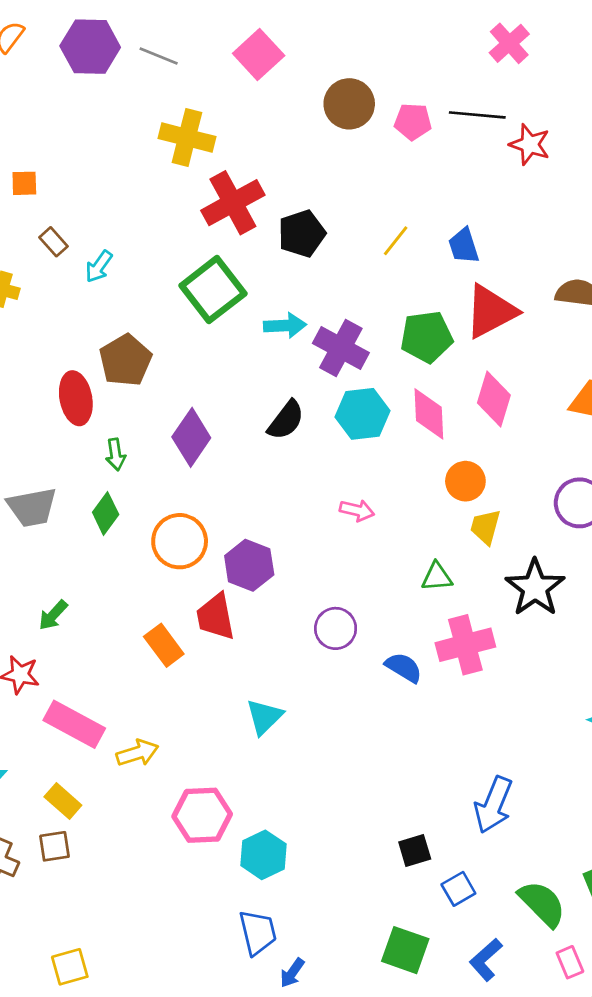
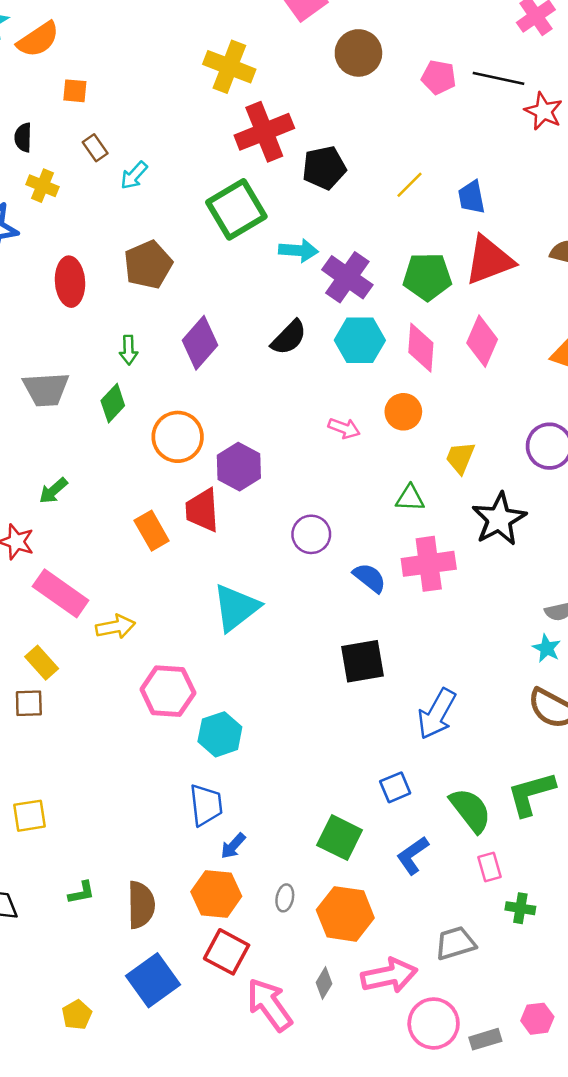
brown circle: (349, 104) -> (358, 53), moved
red ellipse: (76, 398) -> (70, 282), moved
orange circle: (465, 481) -> (403, 412), moved
cyan triangle: (264, 717) -> (236, 608), size x1.4
black square: (415, 851) -> (363, 661), moved, size x1.5

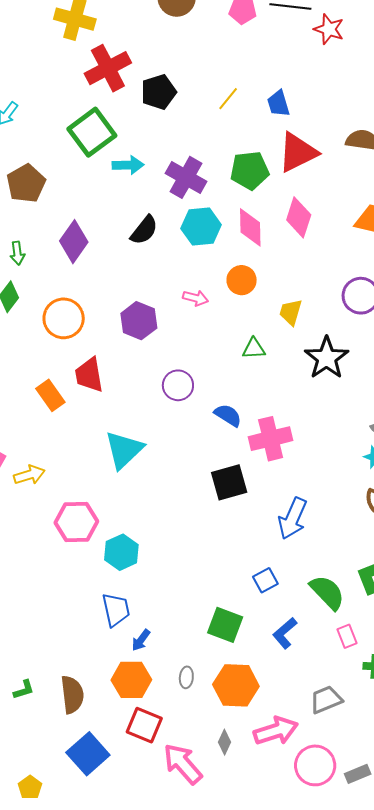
cyan arrow: (298, 250) -> (128, 165), moved
purple hexagon: (239, 467) -> (139, 321), moved
pink cross: (429, 564) -> (271, 439), moved

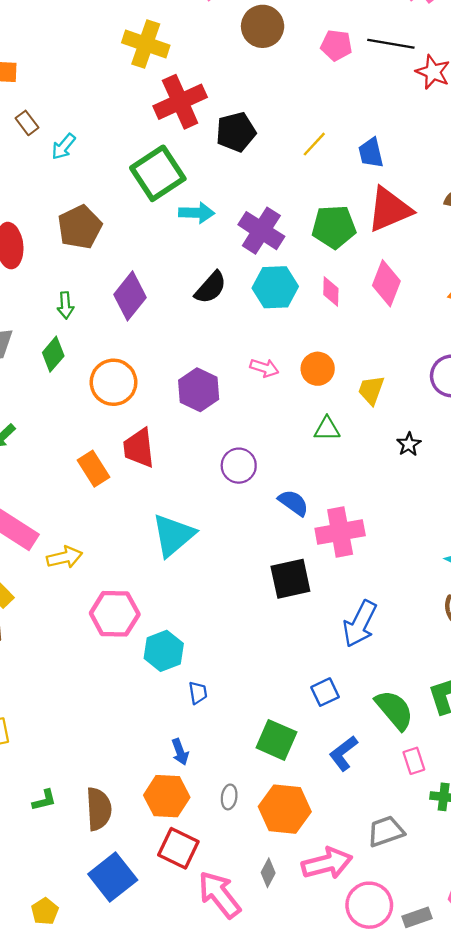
pink diamond: (250, 227) -> (331, 292), size x0.7
orange circle: (242, 280) -> (318, 369), moved
black star: (327, 358) -> (409, 444), size x0.5
blue trapezoid: (116, 610) -> (198, 693), moved, size x0.6
blue arrow: (141, 640) -> (180, 752), turned -60

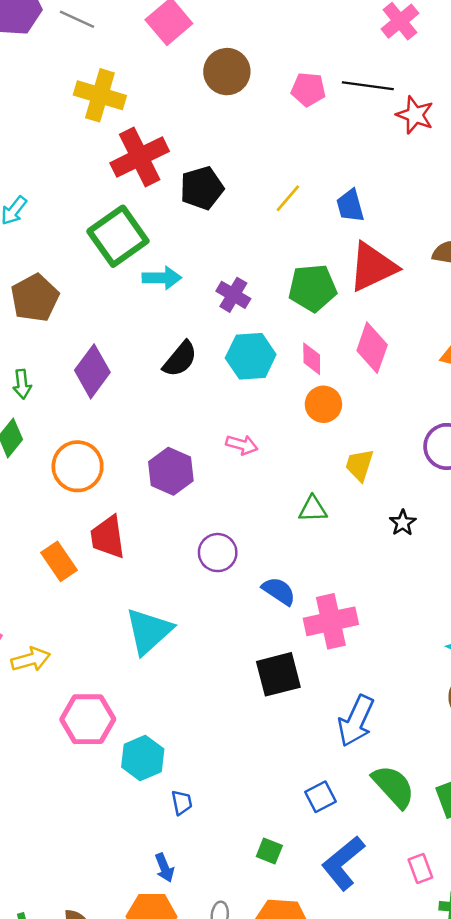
purple cross: (261, 231) -> (233, 295), size x0.7
orange circle: (318, 369) -> (323, 404), moved
green semicircle: (394, 710) -> (393, 786), moved
green square: (276, 740) -> (269, 851), size x0.6
blue L-shape: (343, 753) -> (343, 863), size x1.4

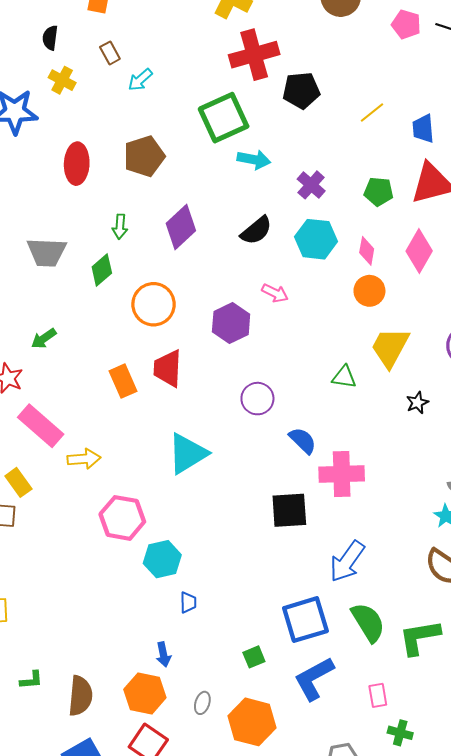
green pentagon: (313, 288) -> (379, 192), size x0.7
pink arrow: (242, 445) -> (275, 293), moved
yellow trapezoid: (359, 465) -> (390, 347), size x1.5
blue square: (321, 797) -> (305, 620), size x1.8
green square: (269, 851) -> (254, 657), turned 35

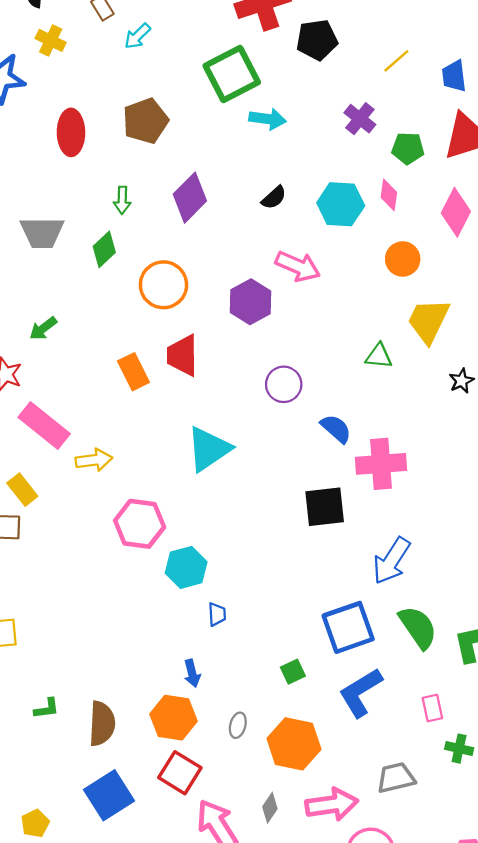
purple cross: (311, 185) -> (360, 119), moved
black semicircle: (256, 230) -> (274, 198), size x0.7
pink diamond: (367, 251) -> (389, 195), moved
pink arrow: (275, 293) -> (298, 266), size x1.5

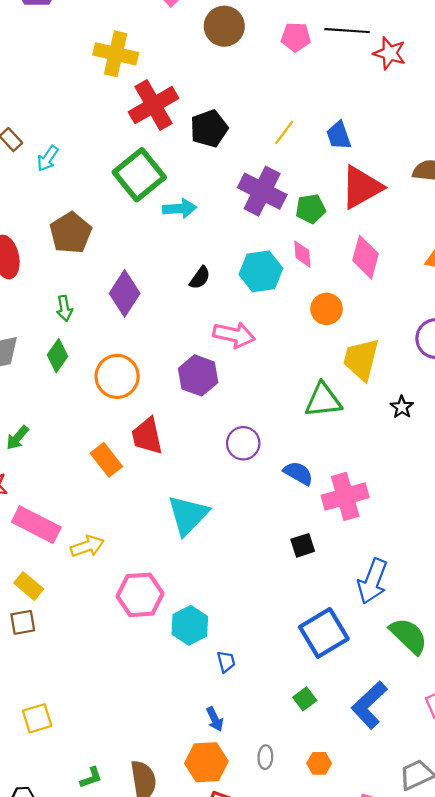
purple cross: (360, 119) -> (262, 191), size x1.6
green triangle: (379, 356) -> (323, 400), size x1.5
black square: (325, 507) -> (303, 545), size x0.6
blue square: (348, 627) -> (324, 633), moved
orange hexagon: (294, 744) -> (319, 763), size x0.5

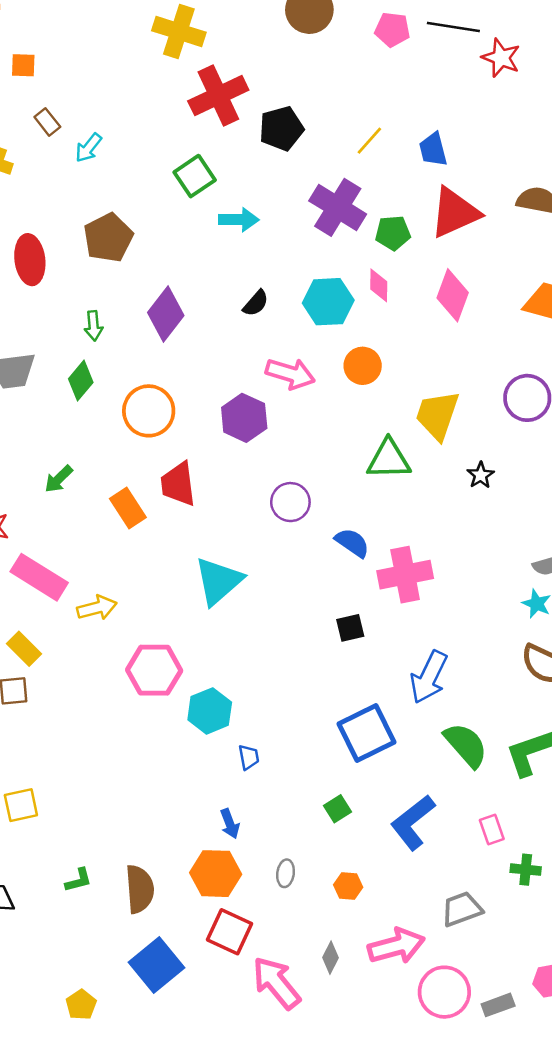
green square: (139, 175) -> (195, 176), size x0.7
orange circle: (327, 309) -> (363, 366), moved
green arrow: (17, 438) -> (59, 479), moved

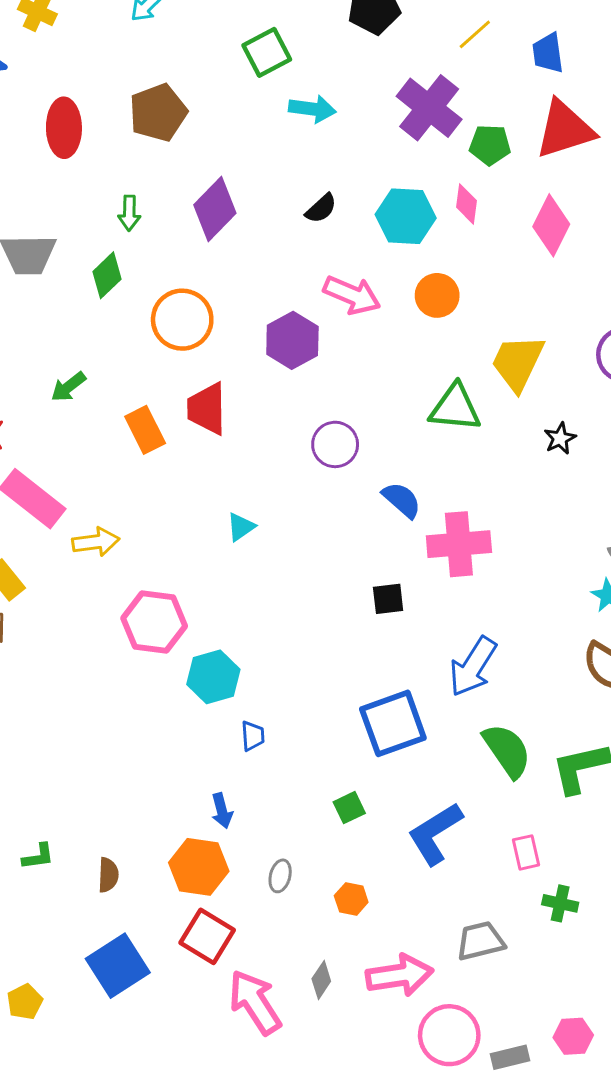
cyan triangle: (218, 581) -> (241, 527), size x0.5
brown semicircle: (140, 889) -> (108, 875), size x0.6

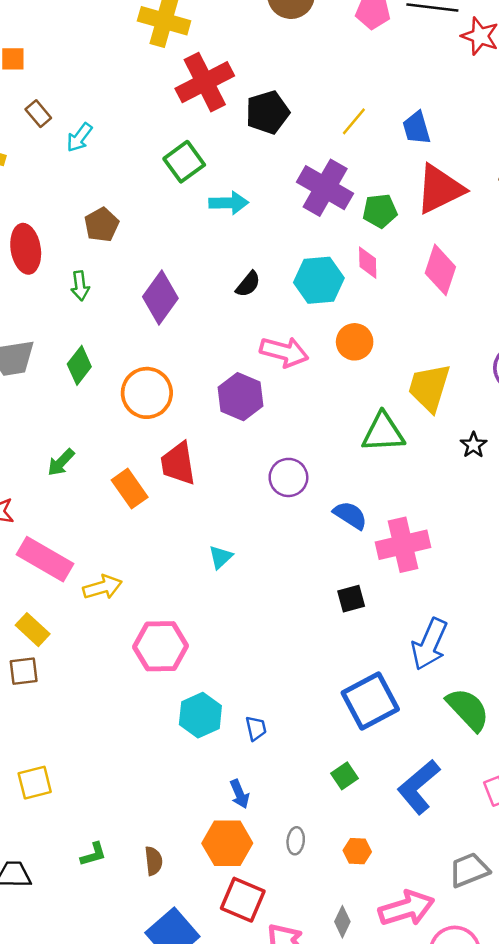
brown pentagon: (158, 113) -> (102, 225), size x0.7
green arrow: (129, 213) -> (80, 286), moved
cyan hexagon: (213, 677) -> (200, 715), moved

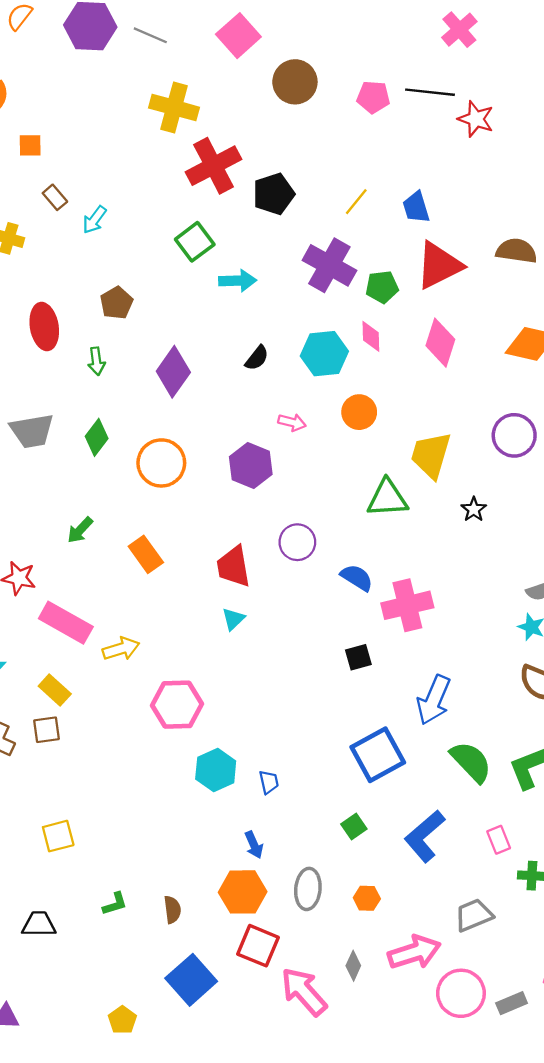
pink arrow: (284, 352) -> (292, 422), size x0.6
red trapezoid: (178, 463) -> (233, 567), moved
gray ellipse: (296, 841) -> (308, 889), size x1.6

